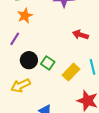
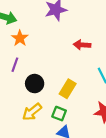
green square: (48, 63) -> (59, 114), moved
yellow rectangle: (71, 72) -> (68, 89), moved

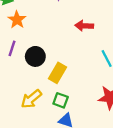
black circle: (35, 84) -> (35, 56), moved
yellow rectangle: (68, 89) -> (58, 73), moved

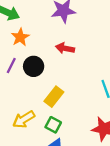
red arrow: (84, 26) -> (65, 48), moved
black circle: (35, 56) -> (34, 66), moved

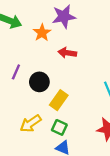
orange star: (20, 37) -> (42, 33), moved
black circle: (34, 66) -> (39, 82), moved

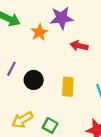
red arrow: (67, 53) -> (79, 46), moved
yellow rectangle: (59, 100) -> (68, 87), moved, turned -36

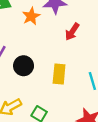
red arrow: (79, 46) -> (72, 32), turned -70

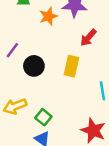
yellow rectangle: (59, 74) -> (71, 66), moved

